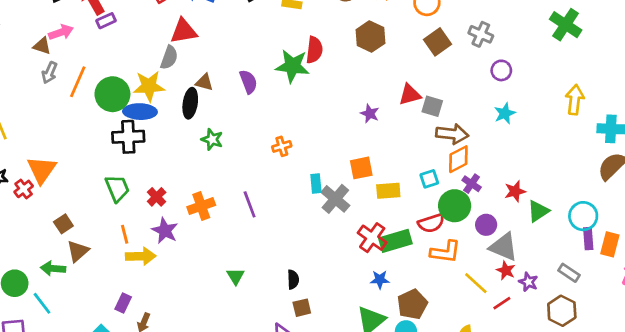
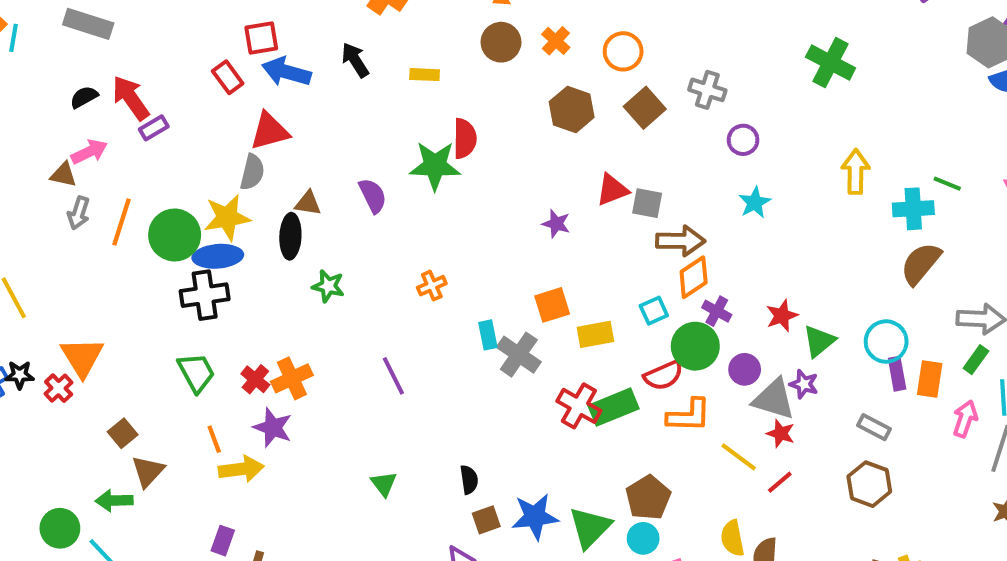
brown hexagon: (370, 36) -> (572, 110), moved
orange cross: (201, 206) -> (292, 378), moved
blue star: (380, 280) -> (535, 517), moved, size x1.6
purple star: (528, 282) -> (804, 384), moved

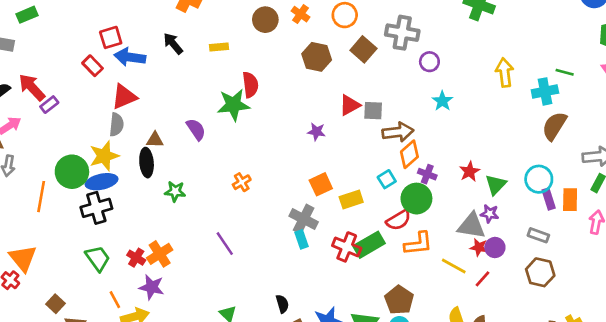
gray cross: (707, 90) -> (402, 33), size x1.4
orange line: (122, 222) -> (41, 197), moved
cyan rectangle: (488, 335) -> (301, 239), moved
purple circle: (745, 369) -> (495, 247), moved

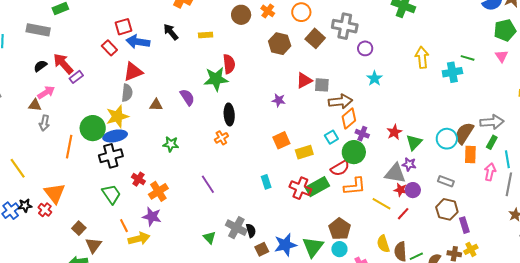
brown semicircle: (554, 126) -> (464, 133), moved
black ellipse: (147, 163) -> (229, 114), moved
purple rectangle: (549, 199) -> (464, 225), moved
gray cross: (304, 219) -> (236, 228), moved
red cross: (136, 258) -> (138, 179), moved

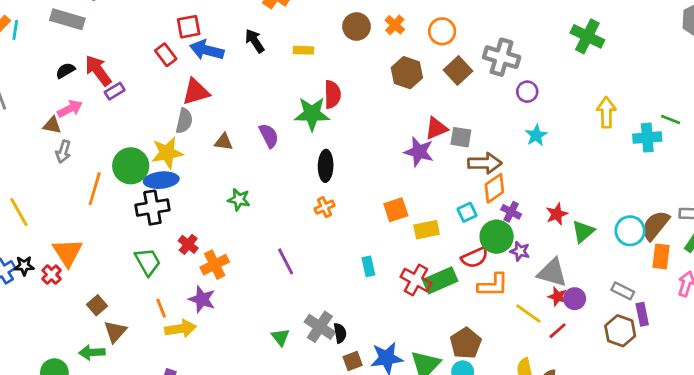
purple star: (279, 100) -> (419, 152), moved, size x1.5
orange cross: (221, 138) -> (325, 207), moved
purple star: (409, 164) -> (520, 251), moved
purple rectangle: (464, 225) -> (642, 314), moved

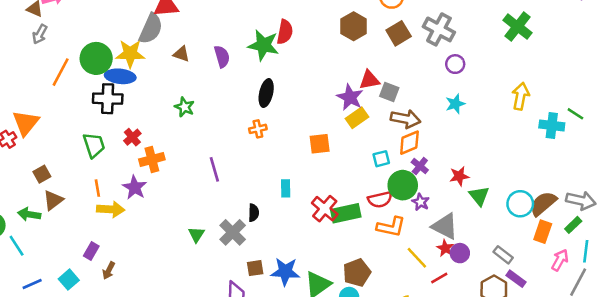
gray semicircle: (184, 121) -> (151, 29), size x1.4
yellow rectangle: (427, 230) -> (357, 118), moved, turned -35
green triangle: (583, 231) -> (479, 196), turned -40
purple rectangle: (642, 314) -> (516, 279), turned -54
black semicircle: (340, 333) -> (254, 213), moved

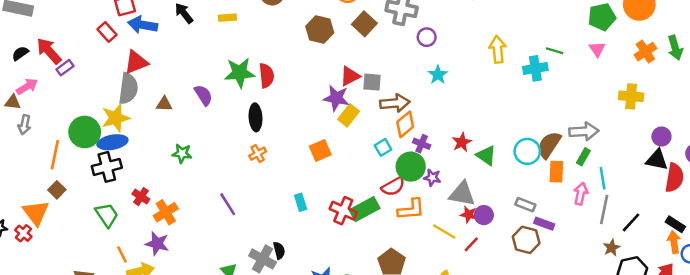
red semicircle: (285, 32) -> (266, 76), moved
brown square: (42, 174) -> (57, 190), moved
black semicircle: (254, 213) -> (279, 250), moved

